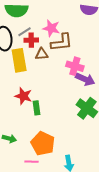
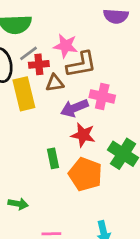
purple arrow: (85, 79) -> (74, 108), moved, turned 138
red star: (23, 96) -> (83, 135), moved
orange pentagon: (43, 143) -> (85, 174), moved

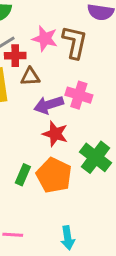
brown L-shape: (81, 64) -> (75, 42), moved, turned -72
green rectangle: (53, 158) -> (23, 175), moved, turned 30

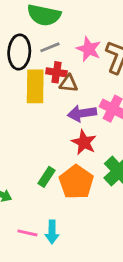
red cross: (15, 56) -> (57, 72), moved
cyan arrow: (68, 238) -> (52, 232), moved

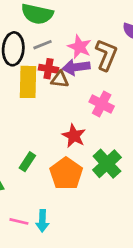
purple arrow: (82, 113) -> (76, 67), moved
green rectangle: (46, 177) -> (27, 162), moved

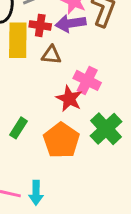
brown triangle: (60, 79) -> (51, 55), moved
pink cross: (102, 104) -> (87, 80), moved

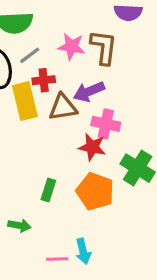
purple arrow: (71, 23) -> (89, 92), moved
brown triangle: (51, 55) -> (63, 107), size x1.4

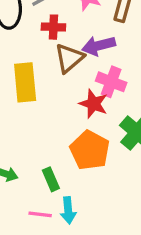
yellow rectangle: (25, 101) -> (25, 82), moved
brown triangle: (63, 107) -> (69, 58), turned -40
green rectangle: (48, 190) -> (51, 179), moved, turned -50

